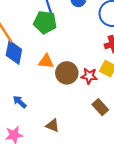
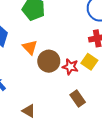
orange triangle: (46, 61) -> (30, 47), turned 35

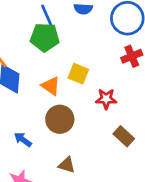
brown circle: (49, 61) -> (60, 119), moved
yellow square: (89, 62) -> (78, 74), moved

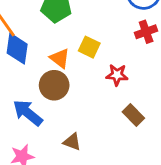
brown circle: (60, 119) -> (54, 85), moved
blue arrow: (23, 140) -> (28, 113), size x1.6

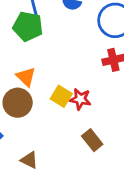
yellow square: (89, 47) -> (61, 96), moved

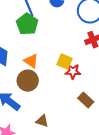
green pentagon: (28, 26) -> (27, 24), turned 30
yellow square: (61, 96) -> (64, 61), moved

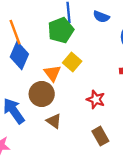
yellow square: (64, 61) -> (72, 62), moved
brown triangle: (42, 121) -> (54, 121), moved

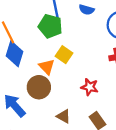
green pentagon: (61, 30) -> (50, 26), turned -30
brown triangle: (54, 121) -> (64, 116), moved

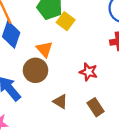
yellow square: (64, 55) -> (66, 21), moved

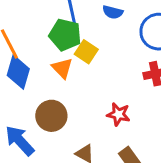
orange triangle: (44, 49) -> (62, 68), moved

